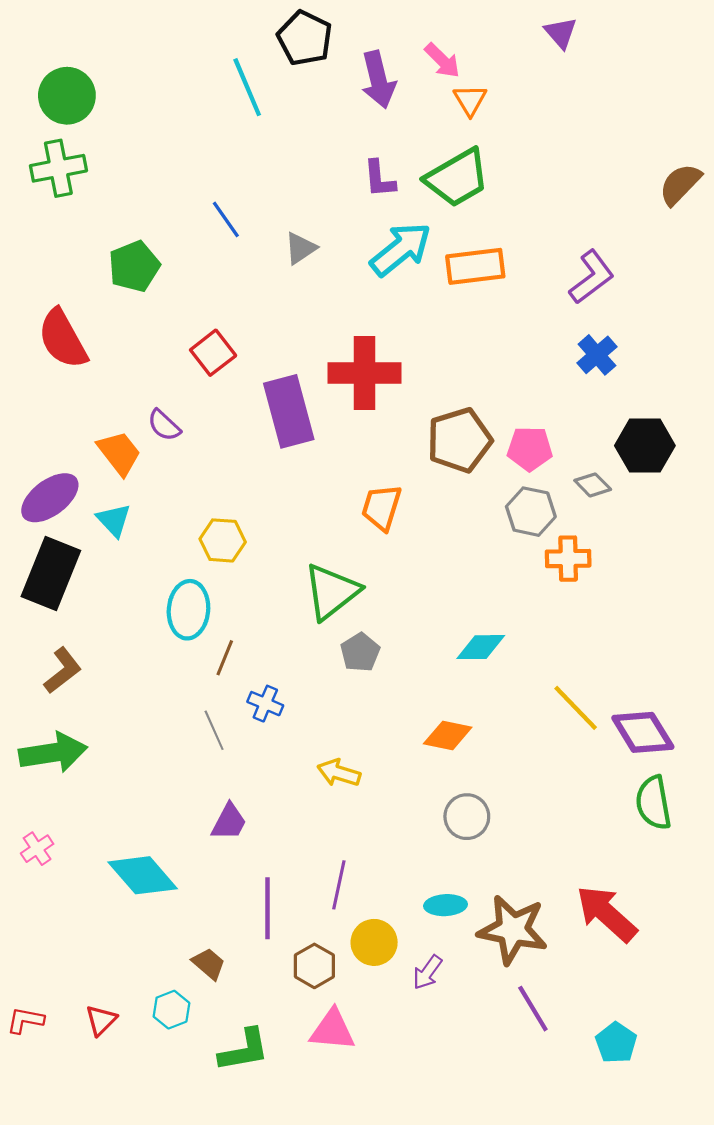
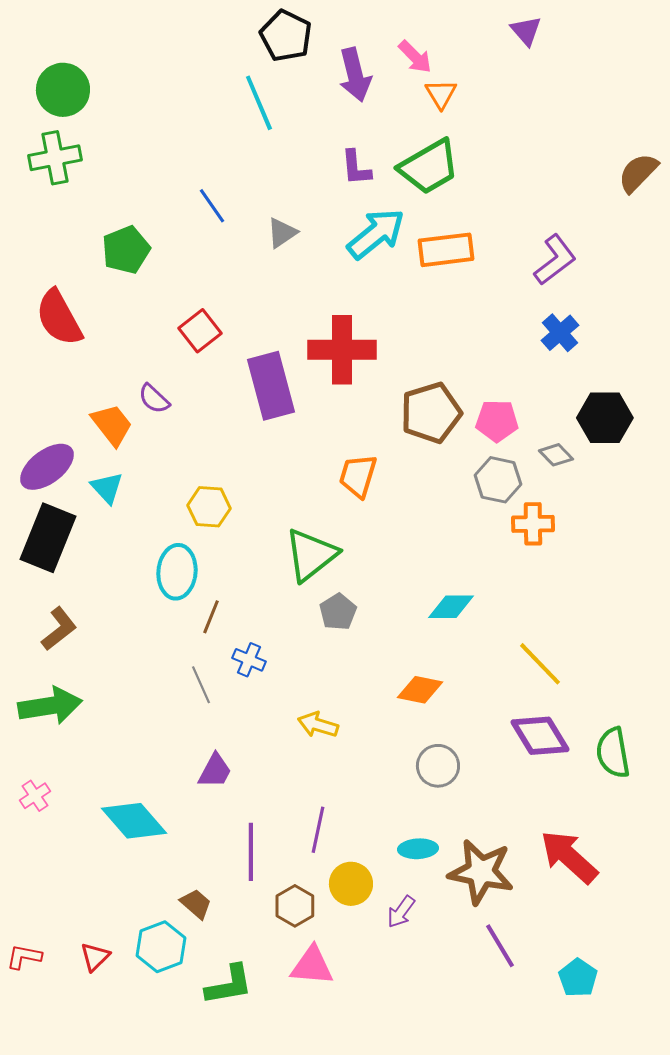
cyan line: (247, 87) -> (259, 103), moved
purple diamond: (643, 732) -> (540, 736), moved
cyan hexagon: (171, 1010) -> (161, 947), size x1.4

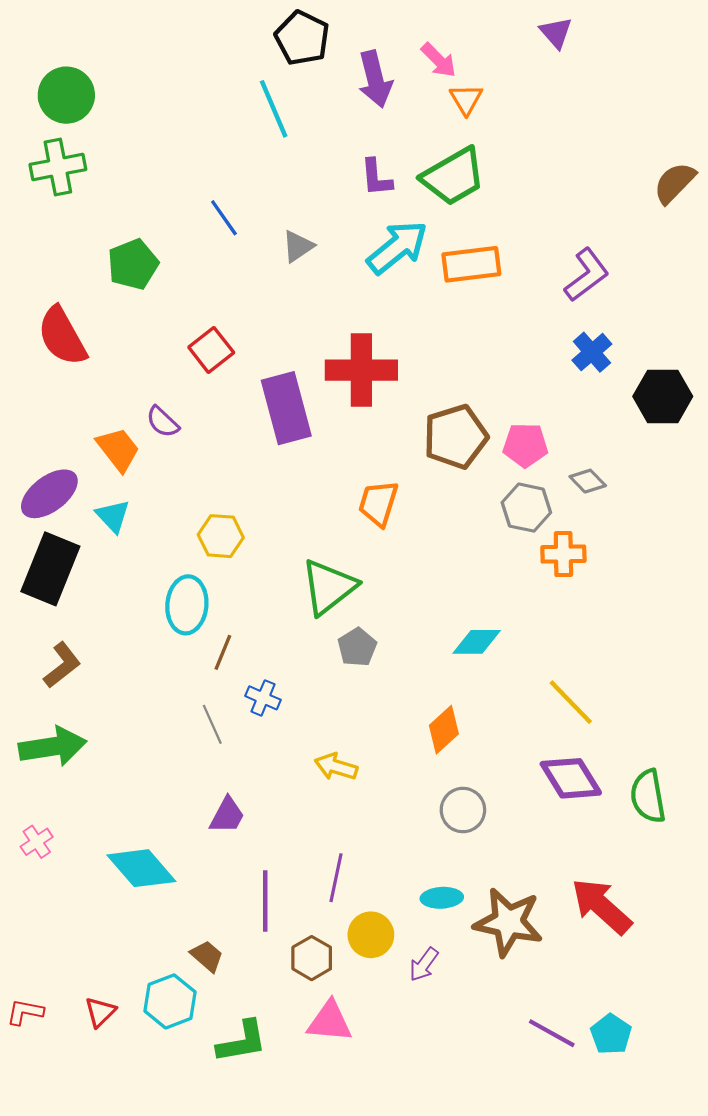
black hexagon: (605, 418) -> (663, 396), moved
orange diamond: (420, 690) -> (444, 730), turned -54
purple line: (500, 946) -> (552, 1033), moved, turned -30

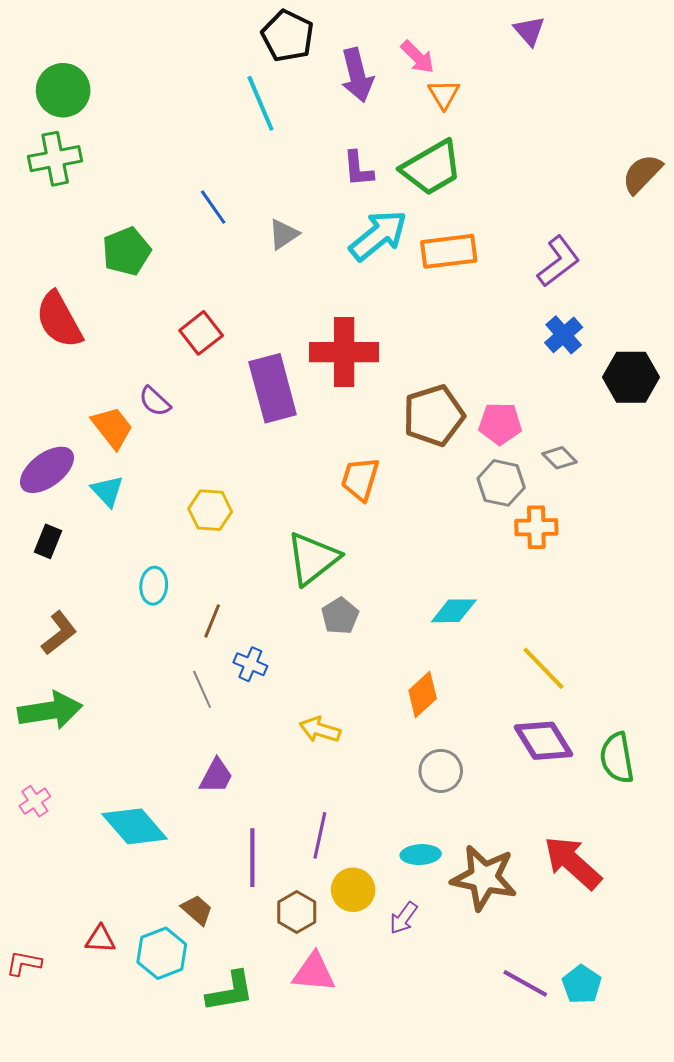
black rectangle: (50, 569) -> (48, 541), size x0.5
cyan ellipse: (187, 605) -> (154, 586), moved, size x0.7
red triangle: (100, 1012) -> (100, 939), moved, turned 48

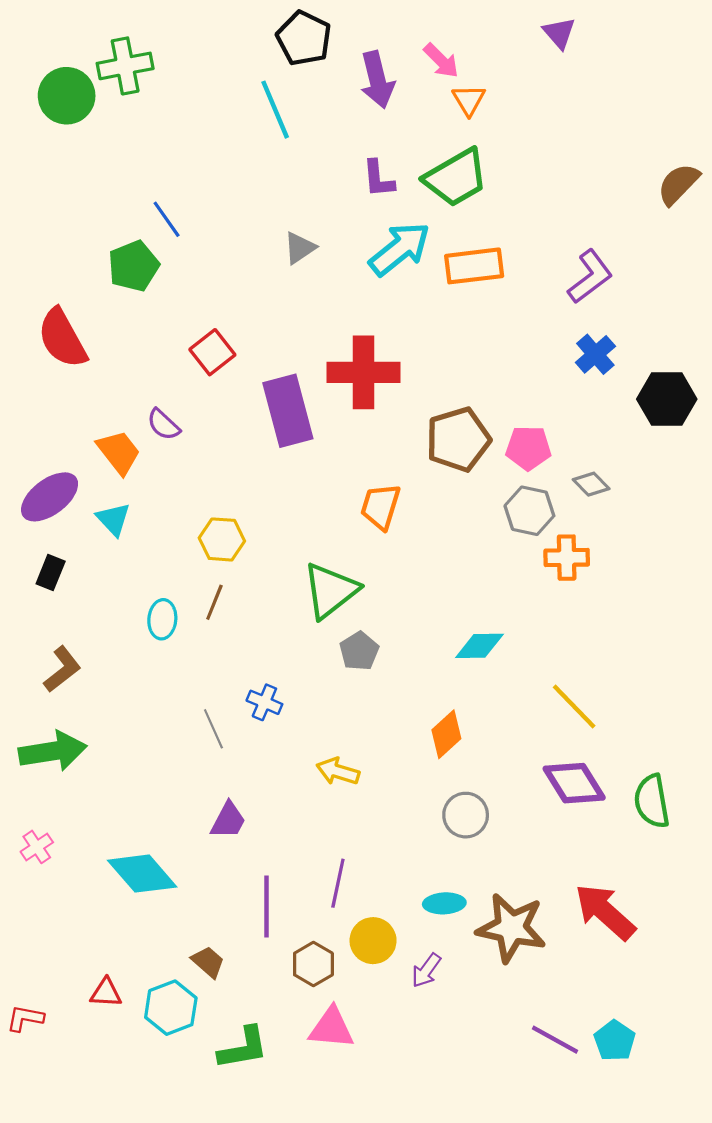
green cross: (55, 159) -> (125, 66), moved
blue line: (213, 207) -> (167, 219), moved
brown line: (212, 621) -> (214, 602), moved

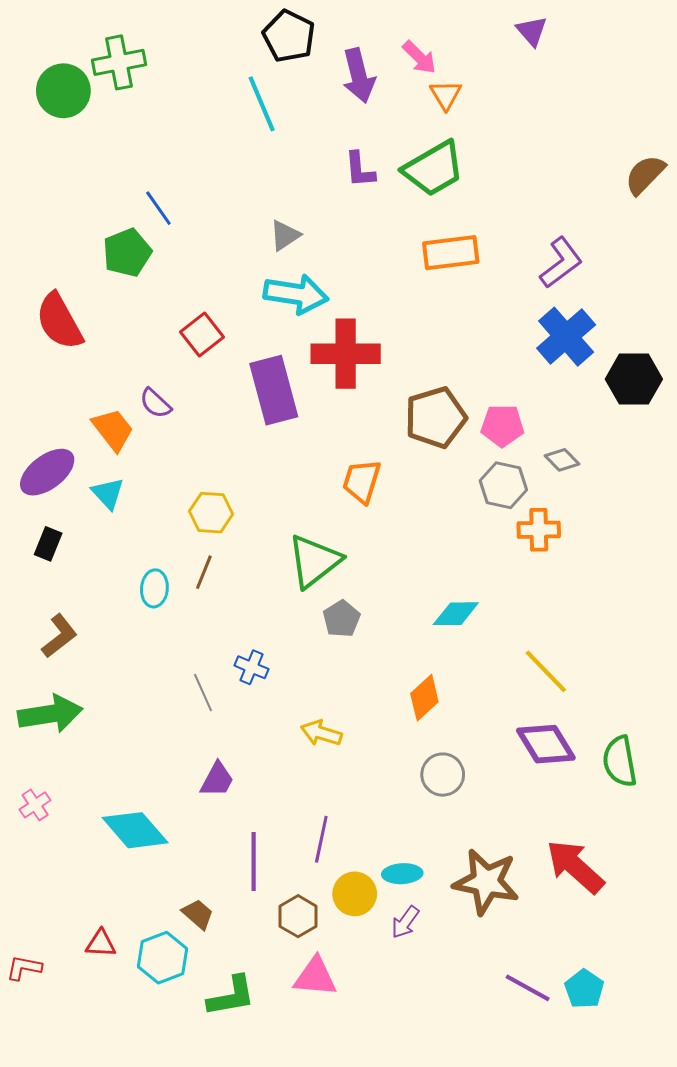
cyan arrow: (400, 249) -> (296, 294), moved, turned 48
blue cross: (595, 354) -> (566, 337), size x1.5
cyan ellipse: (444, 903) -> (402, 874), moved

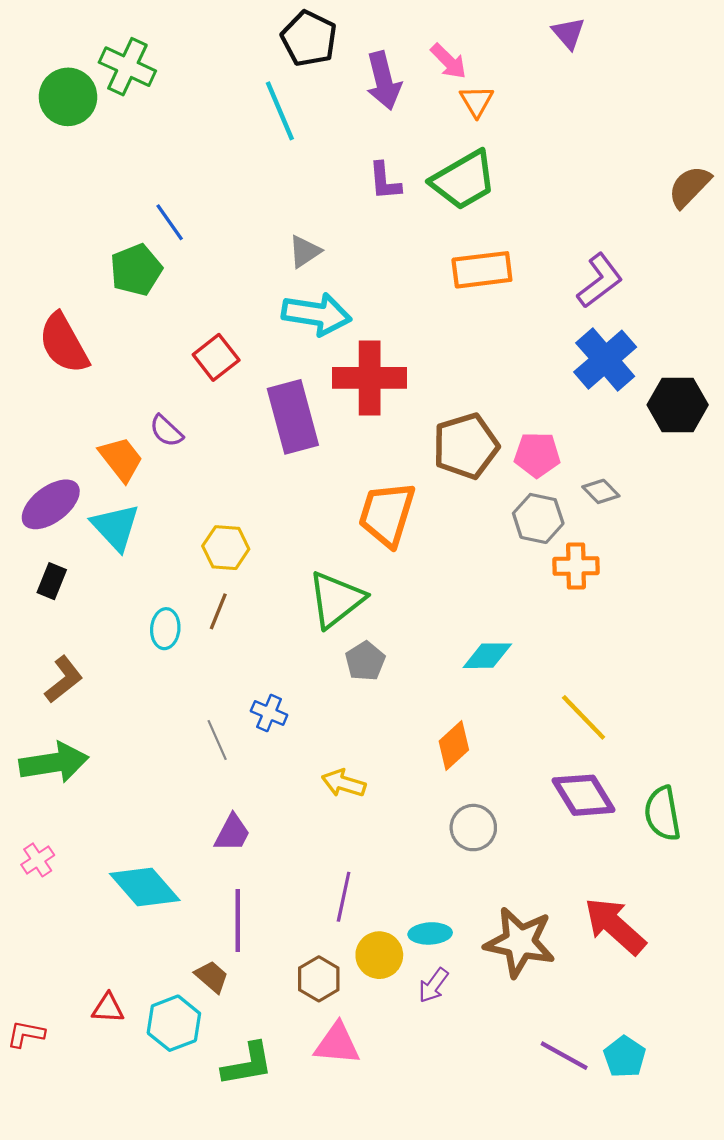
green cross: (119, 62) -> (127, 67), turned 36
orange trapezoid: (362, 481) -> (387, 514), size x1.4
cyan triangle: (108, 493) -> (116, 527), size x1.4
purple line: (254, 862) -> (238, 921), moved

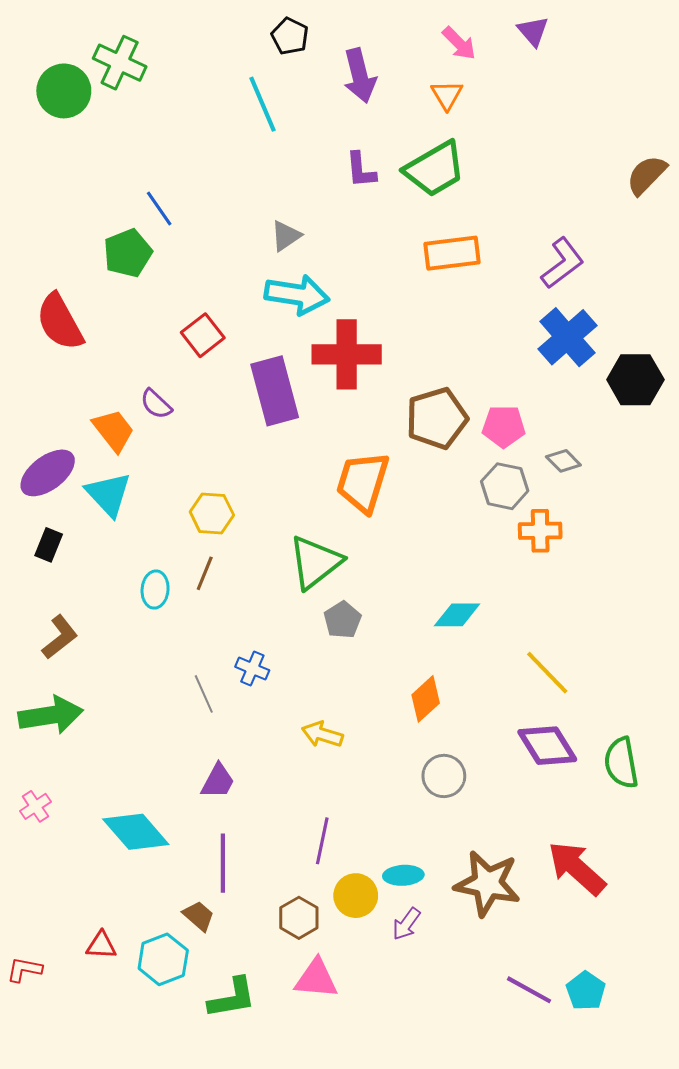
black pentagon: (309, 39) -> (290, 36), size x0.7
pink arrow: (448, 61) -> (459, 43), moved

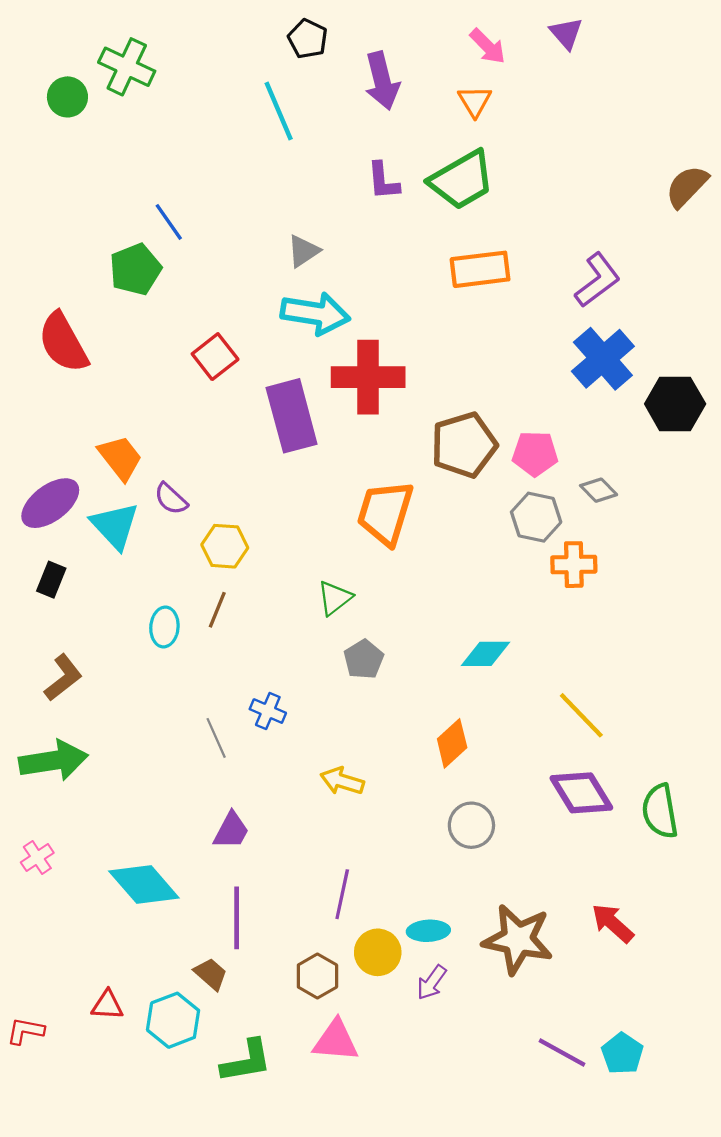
green circle: (64, 91) -> (67, 97), size x0.7
purple semicircle: (156, 404) -> (171, 499), moved
green triangle: (315, 562) -> (335, 598), size x0.6
red arrow: (577, 868) -> (613, 923), size x0.7

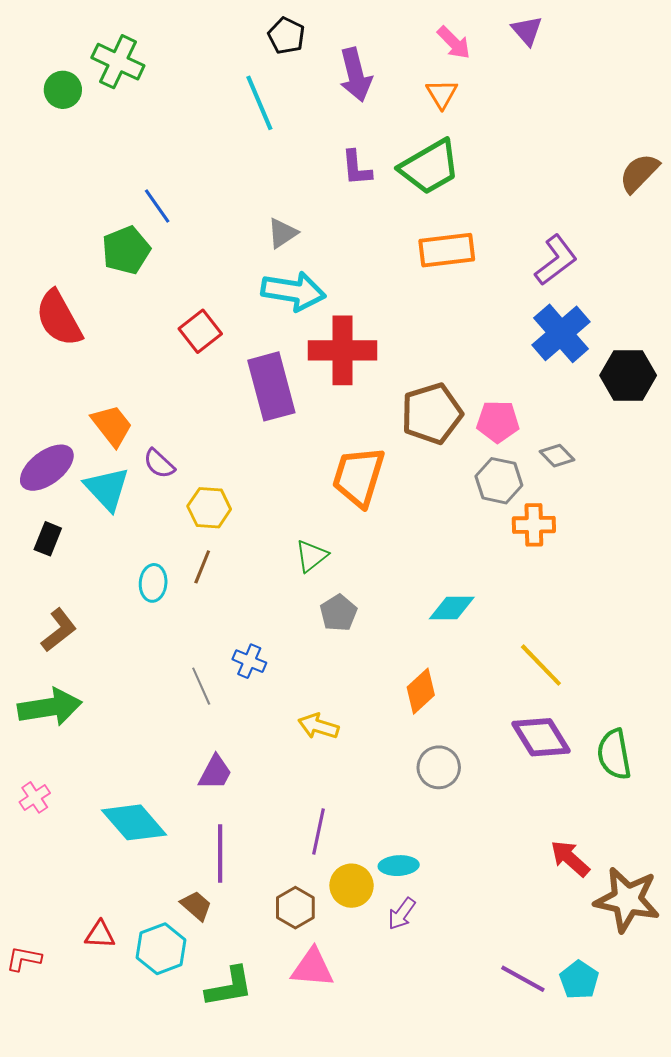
brown star: (518, 939) -> (627, 900), moved

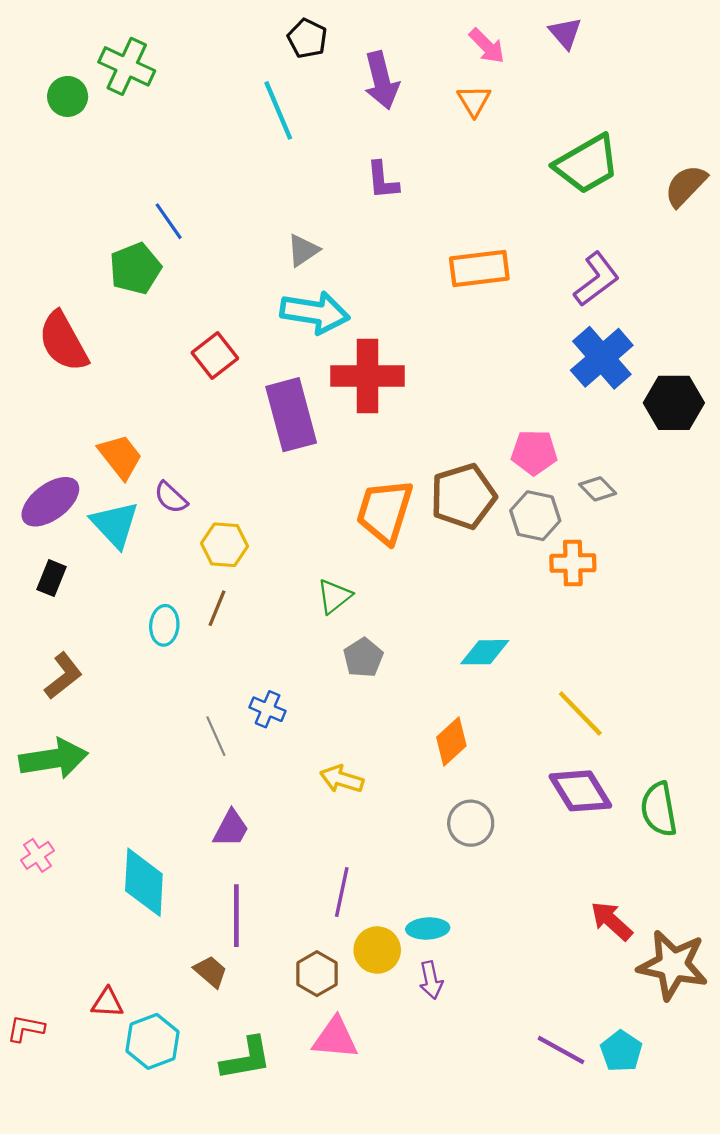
green trapezoid: (430, 167) -> (587, 164), moved
brown pentagon: (432, 414) -> (463, 496), moved
cyan diamond: (134, 822) -> (144, 882), turned 44
purple arrow: (402, 914) -> (431, 980), turned -48
cyan hexagon: (161, 949) -> (153, 1041), moved

